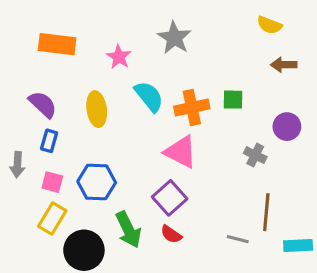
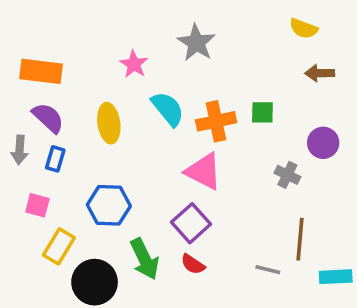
orange rectangle: (57, 44) -> (41, 71), moved
gray arrow: (17, 165) -> (20, 150), moved
pink square: (52, 182) -> (37, 205), moved

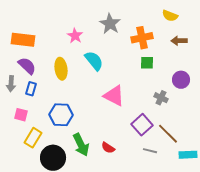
orange cross: (216, 121) -> (142, 38), moved
purple square: (191, 223) -> (142, 125), moved
brown line: (300, 239) -> (168, 134), turned -50

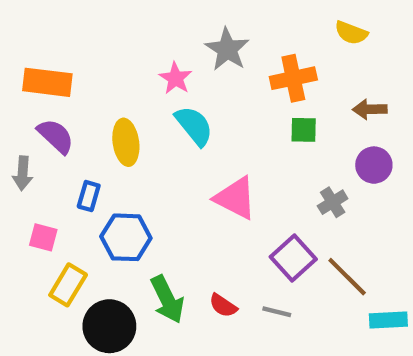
pink star: (75, 36) -> (176, 78), moved
brown arrow: (179, 41) -> (370, 109), moved
blue rectangle: (31, 89) -> (89, 196), moved
gray cross: (161, 98) -> (333, 202), turned 32
gray line: (150, 151) -> (277, 312), moved

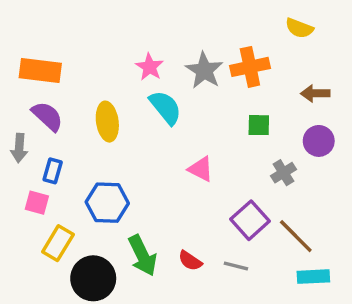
gray star: (227, 49) -> (204, 70), moved
green square: (304, 130) -> (259, 125), moved
blue rectangle: (89, 196) -> (53, 171), moved
pink triangle: (235, 198) -> (201, 169), size x0.7
cyan rectangle: (388, 320) -> (313, 277), moved

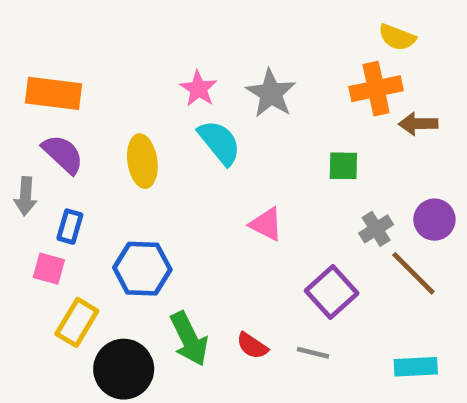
orange cross: (250, 67) -> (376, 89), moved
purple circle: (319, 141) -> (434, 220), moved
brown line: (296, 236) -> (413, 273), moved

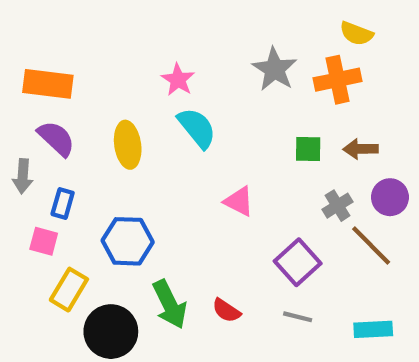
gray star: (271, 93) -> (275, 69), moved
brown arrow: (418, 124) -> (361, 149), moved
gray line: (313, 353) -> (298, 317), moved

